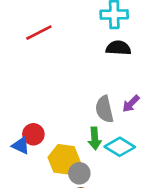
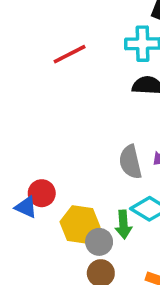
red line: (39, 33) -> (70, 54), moved
green arrow: (95, 138) -> (123, 224), moved

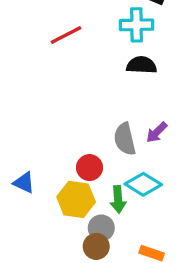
red circle: (42, 193) -> (90, 168), moved
gray circle: (99, 242) -> (101, 228), moved

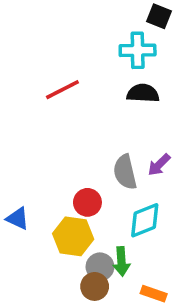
red line: (66, 35) -> (62, 90), moved
cyan diamond: (143, 184) -> (145, 220), turned -54
green arrow: (118, 199) -> (121, 261), moved

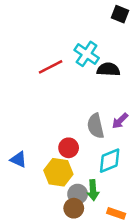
cyan cross: (138, 50) -> (87, 54), moved, turned 35

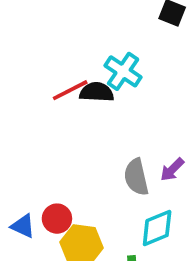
black semicircle: (108, 69) -> (97, 92), moved
red circle: (69, 148) -> (57, 219), moved

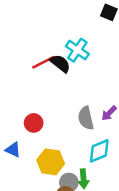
black semicircle: (97, 92) -> (60, 63), turned 35
red circle: (57, 219) -> (34, 123), moved

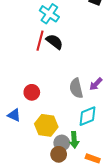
cyan cross: (77, 50) -> (49, 14), moved
red line: (43, 62) -> (40, 41), turned -48

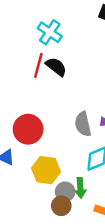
red circle: (32, 92) -> (28, 129), size x1.5

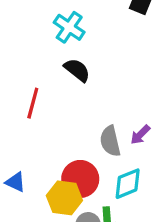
red line: (38, 65) -> (33, 103), moved
red circle: (28, 129) -> (80, 179), moved

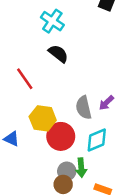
red line: (33, 103) -> (25, 79), turned -50
yellow hexagon: (64, 198) -> (43, 118), moved

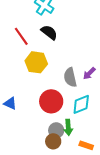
red line: (25, 79) -> (21, 36), moved
yellow hexagon: (43, 118) -> (36, 62), moved

